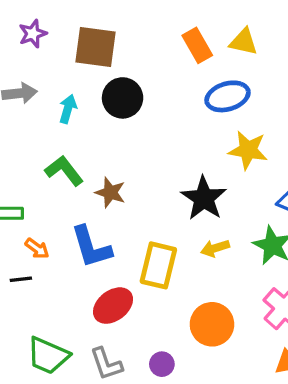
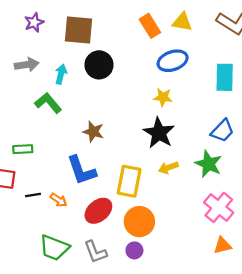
yellow star: (248, 150) -> (163, 97), moved, size x0.7
green L-shape: (64, 171) -> (48, 103), moved
orange arrow: (37, 248) -> (59, 200), moved
orange circle: (212, 324) -> (139, 222), moved

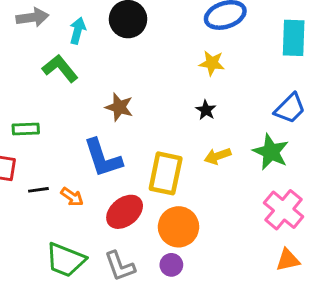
black star: (159, 133) -> (206, 110), size x0.5

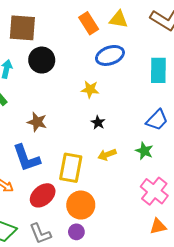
yellow star: (212, 63) -> (90, 89), moved
green star: (271, 152) -> (144, 151), size x0.7

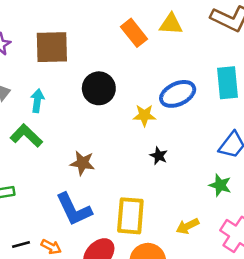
blue ellipse: (110, 55) -> (178, 94), moved
black circle: (42, 60) -> (99, 88), moved
yellow arrow: (107, 155) -> (188, 226), moved

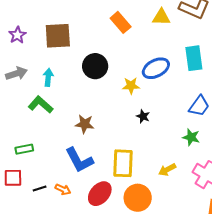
yellow triangle: (171, 24) -> (161, 17), moved

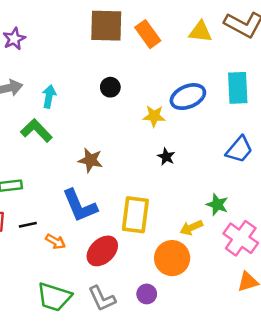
brown square: (58, 36) -> (106, 26), moved
black circle: (95, 66) -> (110, 87), size x0.6
green star: (191, 137) -> (217, 205), moved
black line: (40, 188) -> (28, 225), moved
orange circle: (138, 198) -> (172, 258), moved

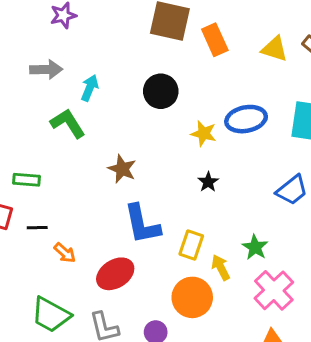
black circle: (110, 87) -> (161, 91), size x1.5
blue L-shape: (80, 206) -> (142, 224), moved
yellow rectangle: (135, 215) -> (191, 245), moved, size x0.7
yellow arrow: (191, 228) -> (221, 267), turned 75

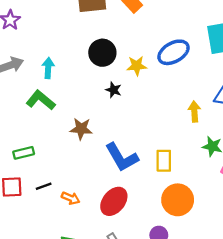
yellow star: (204, 134) -> (137, 66), moved
brown star: (122, 169) -> (81, 129), moved
black star: (208, 182) -> (114, 90), moved
yellow arrow: (221, 267) -> (194, 112), moved, turned 42

